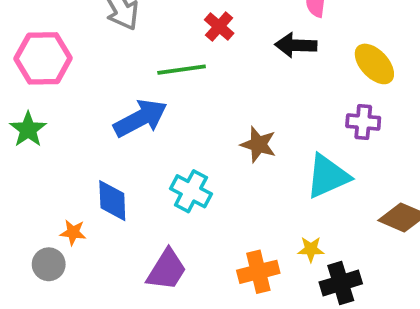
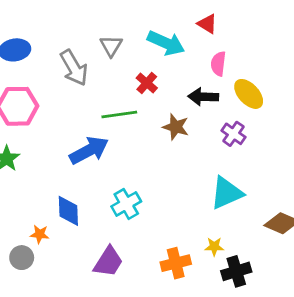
yellow ellipse: (374, 64) -> (249, 94), moved
purple cross: (363, 122) -> (233, 134), moved, turned 30
brown star: (258, 144) -> (176, 127), moved
cyan cross: (191, 191) -> (126, 204), turned 32

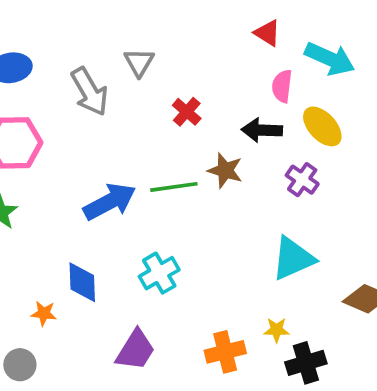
cyan arrow: (166, 43) -> (330, 59), moved
green line: (119, 115) -> (174, 187), moved
gray circle: (22, 258) -> (20, 365), moved

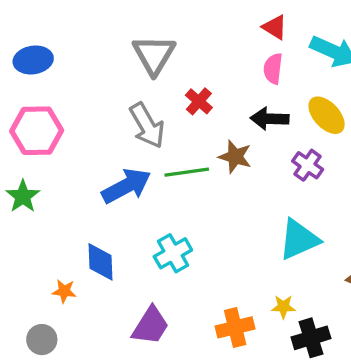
gray triangle: (139, 62) -> (154, 55), size x1.5
pink semicircle: (282, 86) -> (273, 69), moved
gray arrow: (90, 92) -> (147, 126), moved

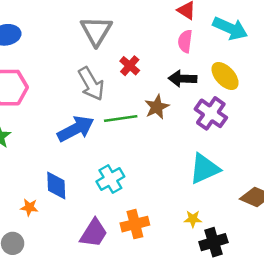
brown star: (235, 157) -> (157, 107), turned 30
purple cross: (308, 165) -> (211, 113), size x1.4
orange cross: (235, 327) -> (135, 224), moved

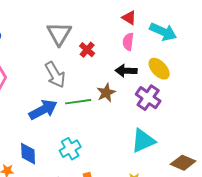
red cross: (130, 66) -> (87, 50), moved

